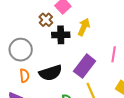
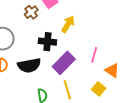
black cross: (61, 35) -> (47, 42), moved

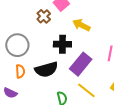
yellow arrow: (68, 24) -> (81, 25), turned -90
yellow line: (67, 90) -> (86, 90), turned -30

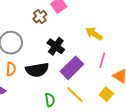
yellow arrow: (81, 25) -> (94, 34), moved
black cross: (62, 44) -> (56, 46), turned 30

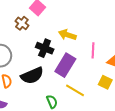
yellow arrow: (94, 34) -> (67, 35), moved

